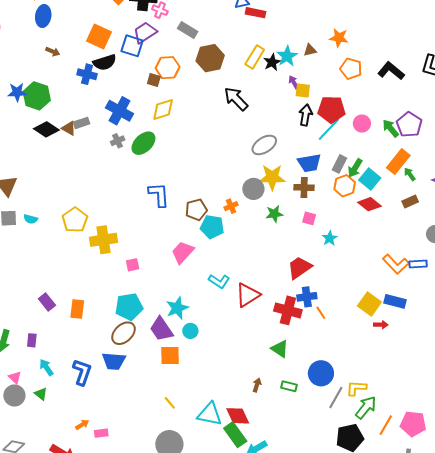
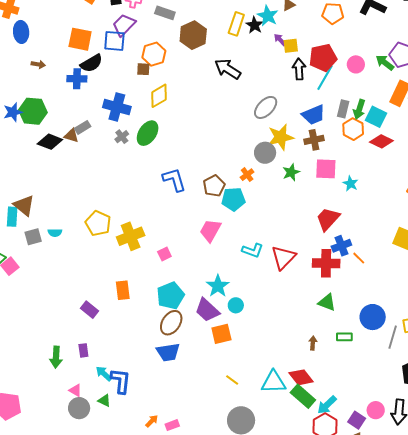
pink square: (309, 218) -> (326, 169), size x1.6
orange rectangle: (77, 309) -> (123, 290), moved
blue L-shape: (82, 372) -> (121, 381), moved

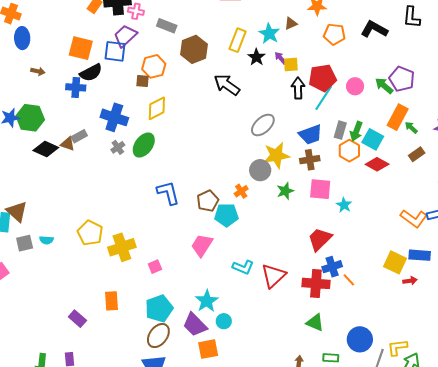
black star: (255, 25) -> (256, 57), moved

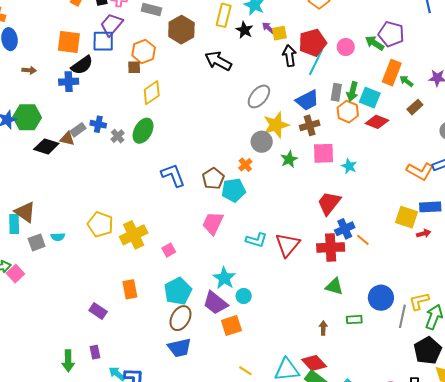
blue cross: (114, 117) -> (98, 124), moved, size x0.6

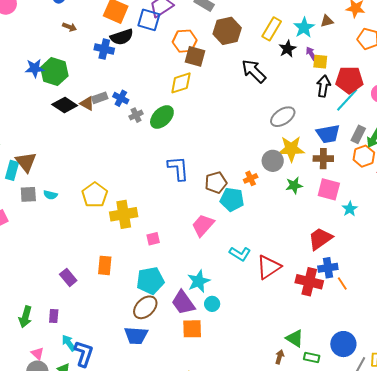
brown square: (134, 67) -> (195, 56), moved, size x1.5
green triangle: (334, 286) -> (295, 338), moved

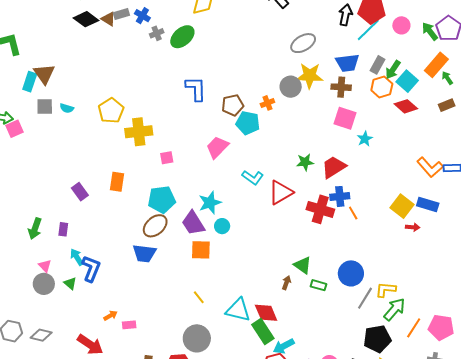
green star: (294, 185) -> (305, 162), moved

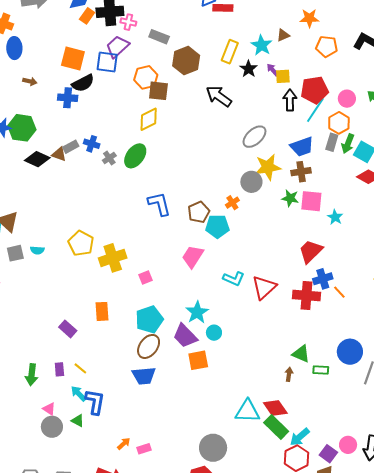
orange hexagon: (382, 87) -> (339, 123), moved
green star: (305, 162) -> (290, 198), moved, turned 30
yellow line: (199, 297) -> (80, 368), moved

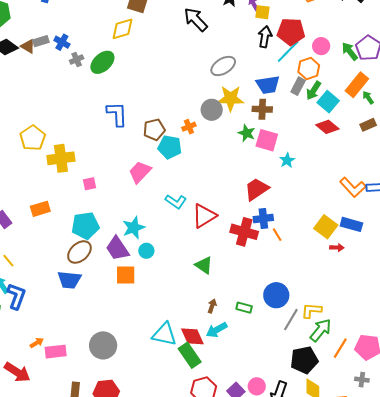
orange rectangle: (102, 311) -> (40, 209), turned 66
green triangle: (301, 354) -> (204, 265), moved
cyan arrow: (300, 437) -> (217, 330), moved
gray circle: (213, 448) -> (103, 345), moved
pink rectangle: (144, 449) -> (56, 352), size x1.5

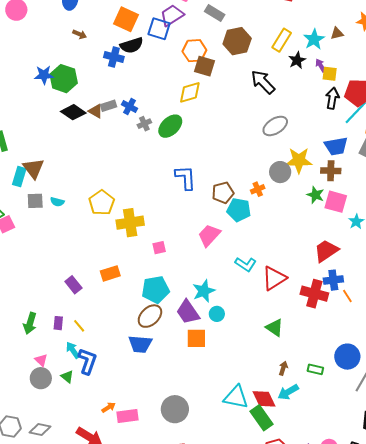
gray ellipse: (223, 66) -> (275, 126), moved

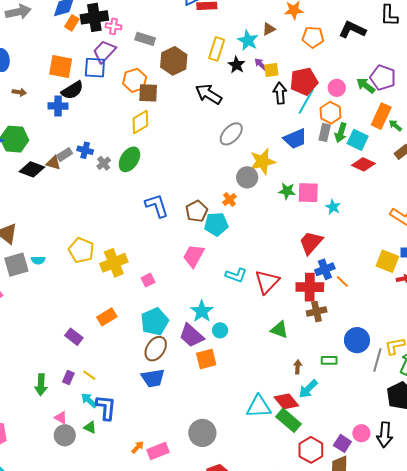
brown cross: (331, 171) -> (317, 311), moved
gray square: (35, 201) -> (16, 265), size x1.4
purple rectangle: (58, 323) -> (68, 378), turned 32

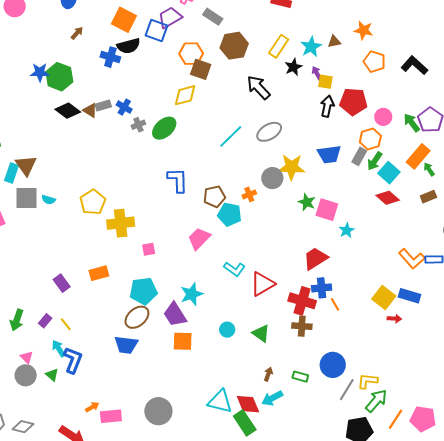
brown arrow: (19, 92) -> (77, 33), turned -72
cyan line: (306, 101) -> (231, 136), moved
cyan circle: (220, 330) -> (227, 330), moved

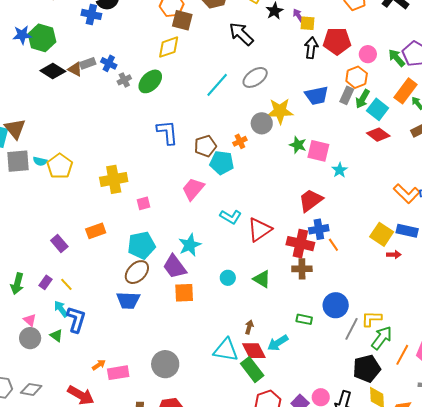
yellow pentagon: (93, 202) -> (60, 166), moved
brown arrow: (268, 374) -> (249, 327), moved

